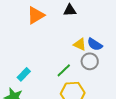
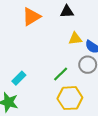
yellow triangle: (80, 44) -> (75, 39), moved, turned -32

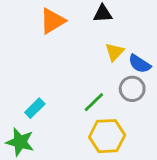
yellow triangle: (75, 39) -> (114, 52), turned -40

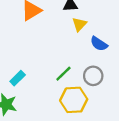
yellow triangle: (114, 52) -> (79, 24), moved
gray circle: (132, 89) -> (93, 76), moved

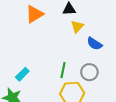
green line: (63, 74) -> (63, 70), turned -35

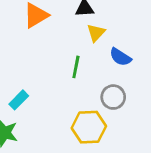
green line: (63, 70) -> (76, 67), moved

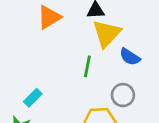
yellow triangle: (96, 33) -> (107, 34), size x1.6

